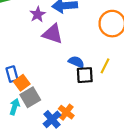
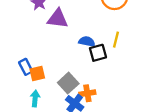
orange square: (22, 83) -> (37, 73), turned 35
gray square: (30, 97) -> (68, 83), moved
orange cross: (66, 112) -> (87, 93), turned -35

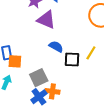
blue semicircle: (87, 41) -> (56, 47), moved

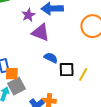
yellow line: (91, 53) -> (83, 74), moved
gray square: (39, 78) -> (16, 86), moved

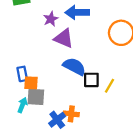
blue semicircle: (51, 58) -> (74, 67), size x1.5
gray square: (16, 86) -> (36, 97), turned 30

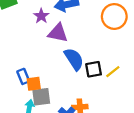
blue semicircle: (74, 67) -> (74, 59), turned 40
yellow line: (109, 86) -> (113, 72), turned 32

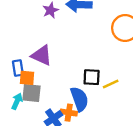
purple triangle: (58, 33) -> (42, 55), moved
blue semicircle: (74, 59) -> (79, 99), moved

